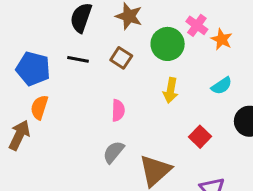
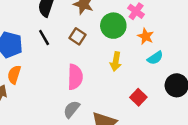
orange star: (222, 39) -> (146, 36), moved
black line: (78, 59) -> (44, 38), turned 49
pink semicircle: (118, 110) -> (75, 77), size x1.5

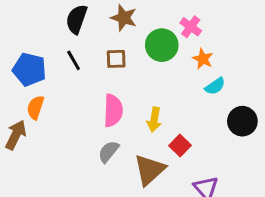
brown square: (77, 36) -> (116, 59), turned -35
yellow arrow: (116, 61) -> (154, 120), moved
red square: (138, 97) -> (180, 146), moved

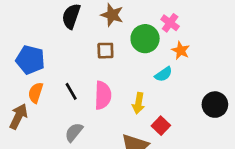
black line: (74, 60) -> (71, 91), moved
cyan semicircle: (215, 86) -> (163, 74), moved
gray semicircle: (109, 152) -> (74, 132), moved

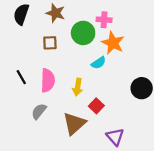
pink cross: (170, 23) -> (104, 20), turned -32
orange star: (181, 51) -> (113, 43), size x1.5
gray semicircle: (74, 132) -> (39, 111), moved

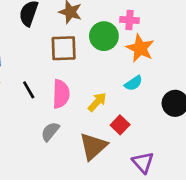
brown square: (50, 43) -> (64, 48), size x1.5
cyan semicircle: (99, 63) -> (133, 83), moved
yellow arrow: (78, 87) -> (97, 102), turned -147

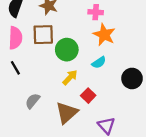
green circle: (104, 36) -> (67, 50), moved
pink semicircle: (61, 94) -> (15, 38), moved

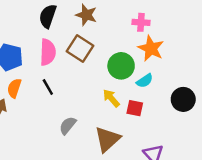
brown square: (43, 35) -> (80, 48), turned 35
green circle: (67, 50) -> (121, 66), moved
yellow arrow: (70, 77) -> (111, 98), turned -84
red square: (88, 96) -> (135, 108), moved, turned -32

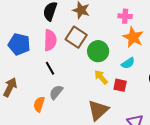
green circle: (121, 66) -> (98, 51), moved
orange semicircle: (14, 88) -> (39, 104), moved
gray semicircle: (68, 125) -> (56, 92), moved

